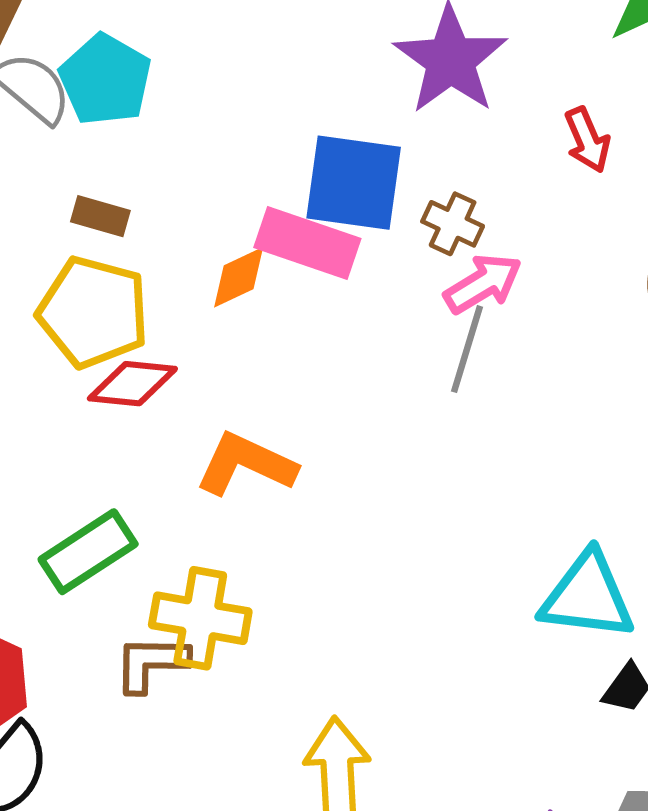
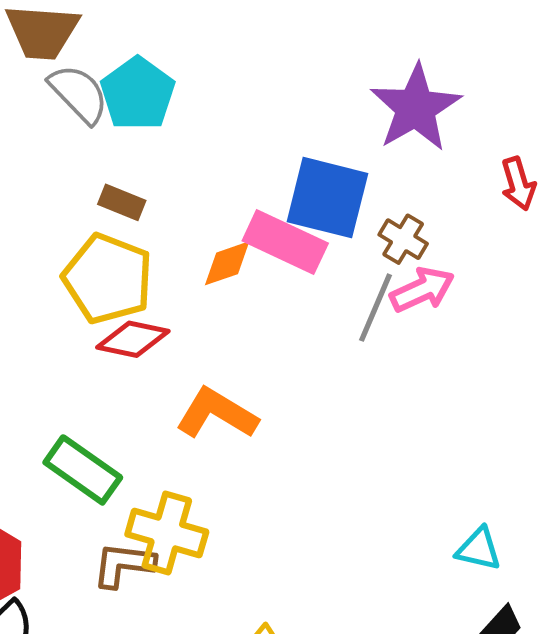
gray line: (467, 349) -> (375, 308), moved
green rectangle: (88, 552) -> (83, 470), turned 62
cyan triangle: (587, 596) -> (479, 549), size x0.6

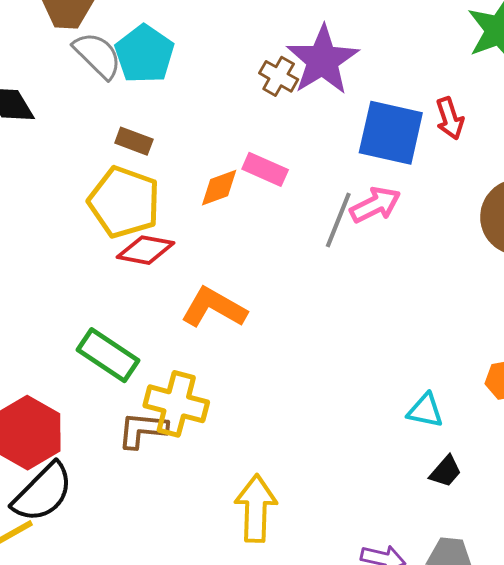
purple star: (416, 108) -> (322, 60), moved
blue square: (327, 198) -> (391, 133), moved
brown cross: (403, 239) -> (279, 76), moved
pink rectangle: (285, 242) -> (265, 169), size x0.7

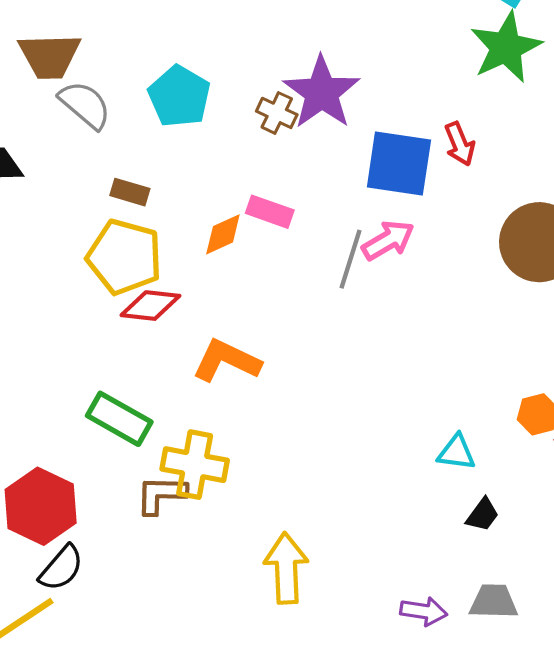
cyan pentagon: (144, 54) -> (179, 96), moved
black semicircle: (43, 493) -> (61, 568), size x0.7

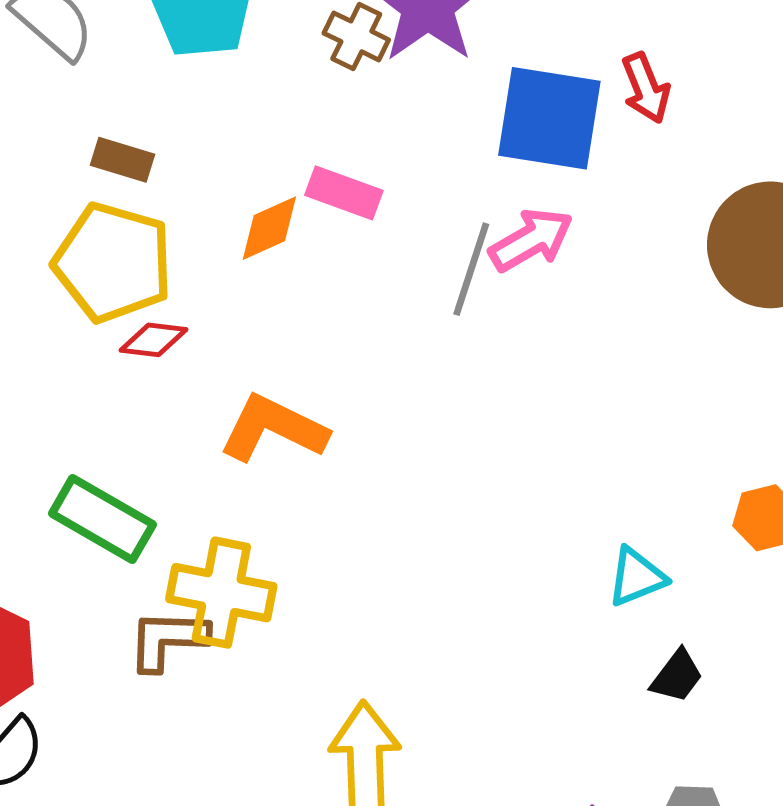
red diamond: (150, 306) -> (153, 340), size x0.7
cyan triangle: (456, 452) -> (637, 577), turned -30

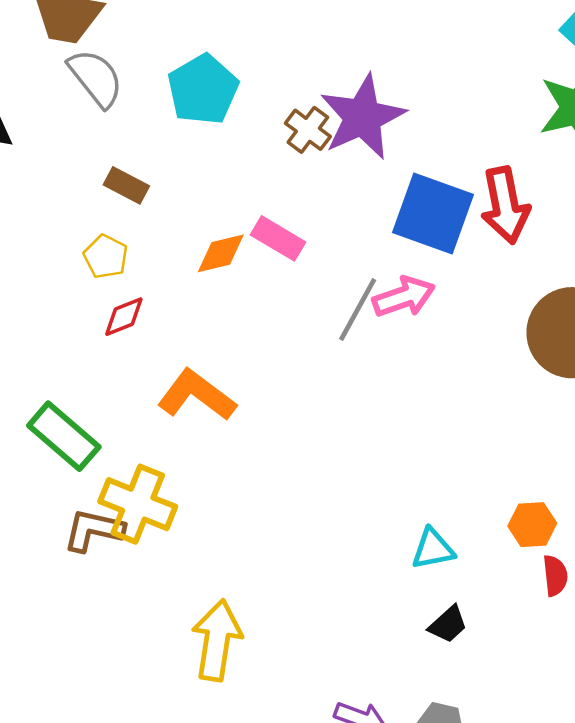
red arrow: (646, 88) -> (505, 205), size x1.5
yellow pentagon: (113, 262) -> (106, 257), size x0.5
red diamond: (153, 340) -> (124, 317), turned -39

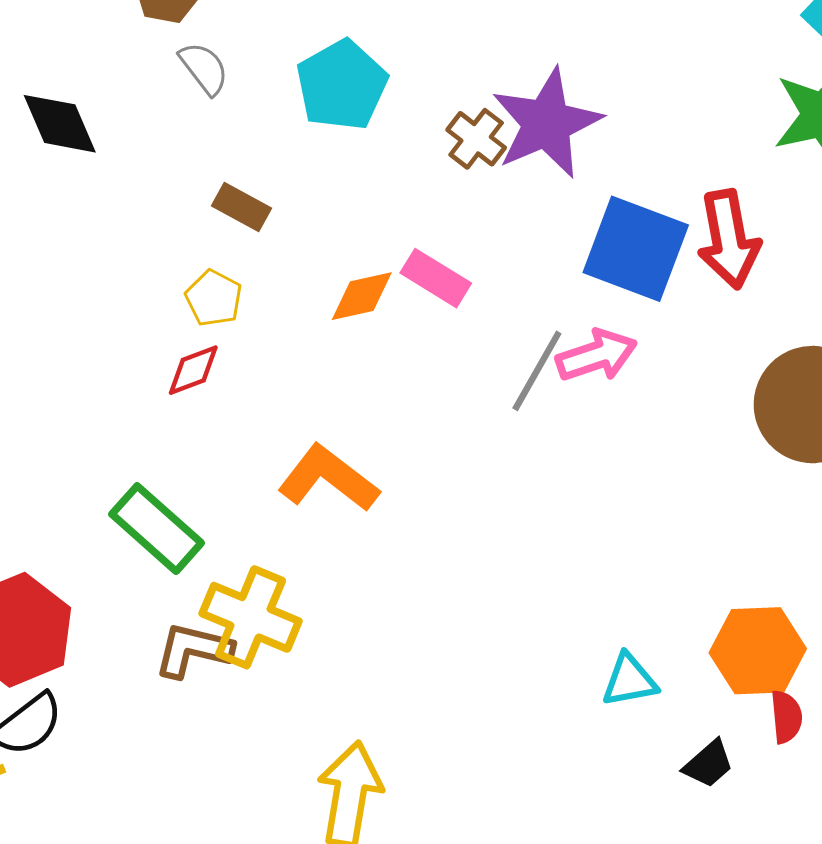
gray semicircle: (96, 78) -> (204, 68), size x0.7
red diamond: (124, 317) -> (193, 370), moved
orange hexagon: (532, 525) -> (758, 651), size x1.5
black trapezoid: (448, 624) -> (708, 764), moved

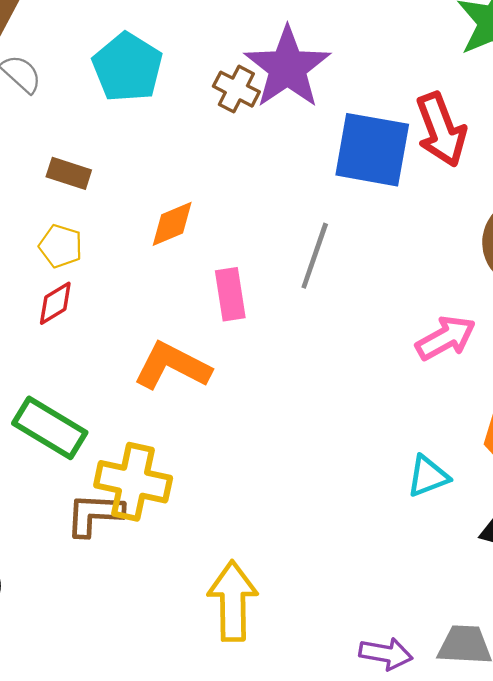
pink rectangle: (436, 278) -> (230, 294), moved, turned 60
pink arrow: (597, 355) -> (446, 338), moved

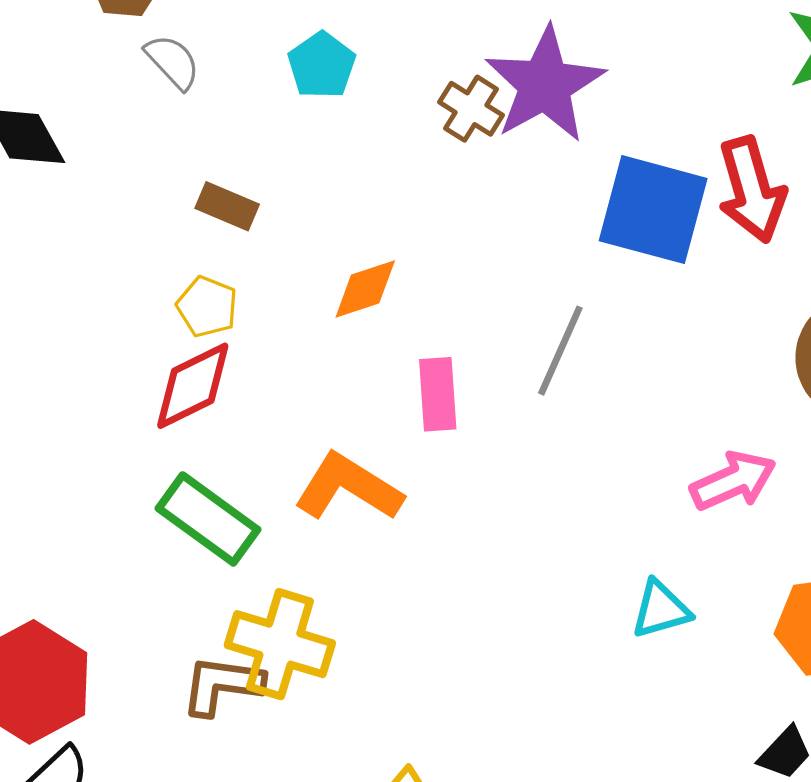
cyan pentagon: (127, 67) -> (322, 65), size x0.7
red diamond: (55, 303) -> (193, 386), size x1.5
green rectangle: (50, 428) -> (208, 519), moved
cyan triangle: (428, 476) -> (661, 609), moved

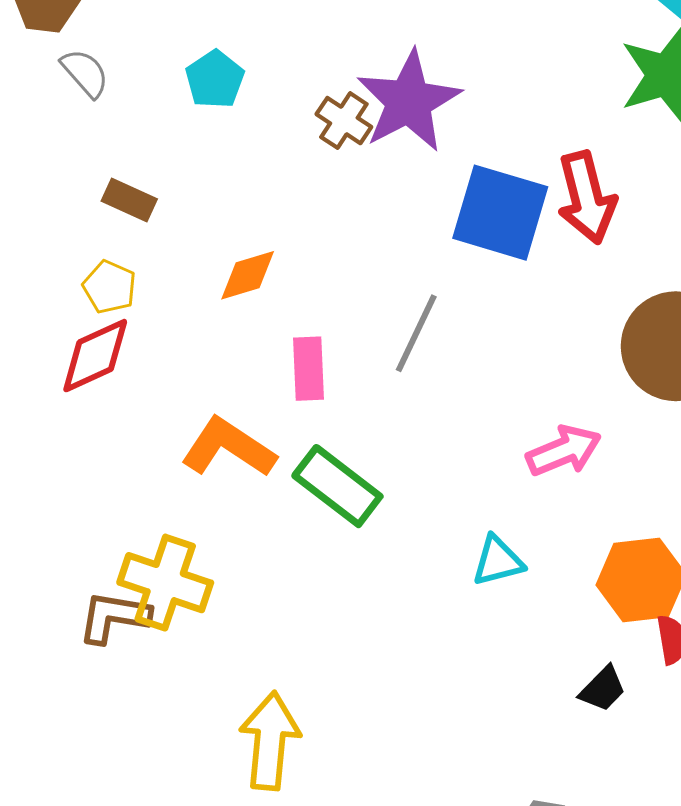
green rectangle: (208, 519) -> (337, 486), moved

